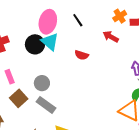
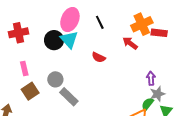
orange cross: (120, 16) -> (142, 24), size x1.5
gray rectangle: (46, 105) -> (69, 97), moved

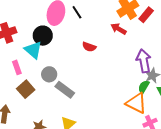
black line: (100, 22) -> (77, 12), moved
red rectangle: (159, 33) -> (146, 15), turned -49
cyan triangle: (69, 40) -> (33, 50), moved
purple arrow: (151, 78) -> (144, 61), size x1.6

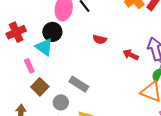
red arrow: (119, 29) -> (131, 55), moved
gray circle: (49, 74) -> (61, 102), moved

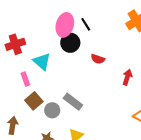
black circle: (52, 32) -> (70, 43), moved
red arrow: (131, 55) -> (127, 77), turned 77
gray circle: (61, 102) -> (52, 110), moved

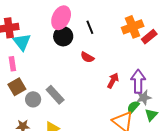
black line: (86, 24) -> (90, 27), moved
cyan triangle: (42, 62) -> (22, 42), moved

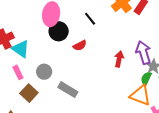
black line: (90, 27) -> (90, 19), moved
red semicircle: (87, 57) -> (80, 45), moved, turned -40
gray circle: (33, 99) -> (44, 72), moved

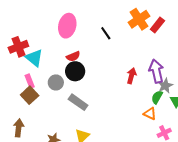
black circle: (59, 31) -> (75, 71), moved
red semicircle: (80, 45) -> (73, 56), moved
brown square: (29, 93) -> (30, 95), moved
orange triangle: (140, 95) -> (150, 114), size x0.6

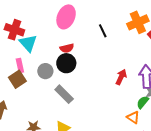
red cross: (18, 47) -> (14, 30), turned 30

